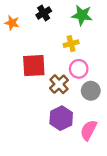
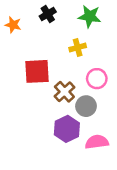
pink circle: (79, 69) -> (97, 79), moved
gray circle: (91, 91) -> (86, 106), moved
pink semicircle: (89, 130) -> (97, 142), turned 55

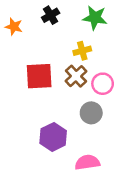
brown cross: (64, 92) -> (76, 76), moved
purple hexagon: (67, 129) -> (53, 137), moved
pink semicircle: (97, 142) -> (87, 162), moved

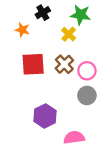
orange star: (14, 27) -> (22, 30), moved
yellow cross: (82, 51) -> (69, 34), moved, turned -32
gray circle: (91, 113) -> (87, 95), moved

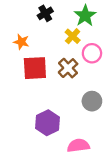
green star: (80, 15) -> (85, 16), turned 30
orange star: (22, 30) -> (21, 42), moved
pink circle: (87, 71) -> (92, 53), moved

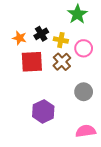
black cross: (45, 13) -> (41, 34), moved
yellow cross: (73, 36) -> (61, 40), moved, turned -32
pink semicircle: (78, 146) -> (86, 131), moved

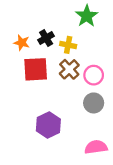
pink circle: (84, 48) -> (94, 75), moved

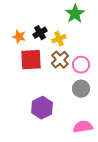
yellow cross: (68, 45) -> (59, 39), turned -32

